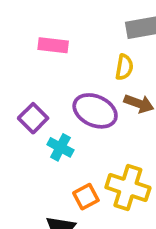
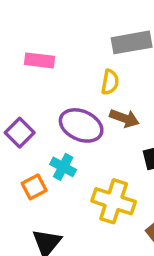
cyan cross: (60, 147) -> (63, 167), moved
orange square: (86, 197) -> (34, 187), moved

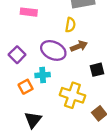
brown arrow: (124, 118) -> (79, 46), turned -42
cyan cross: (63, 167) -> (43, 75), turned -32

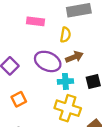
pink rectangle: (29, 12) -> (35, 21), moved
cyan cross: (43, 75) -> (65, 81), moved

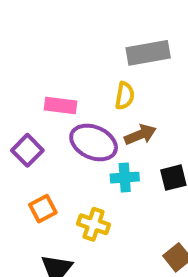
pink rectangle: (35, 21) -> (60, 106), moved
yellow cross: (68, 108) -> (94, 224), moved, size x0.7

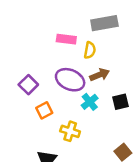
pink rectangle: (60, 106) -> (66, 39), moved
cyan cross: (125, 178) -> (90, 102), turned -35
orange square: (43, 209) -> (44, 110), moved

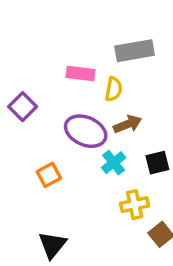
purple square: (28, 85) -> (23, 107), moved
yellow cross: (70, 131) -> (135, 205), moved, turned -30

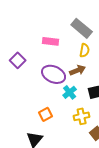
gray rectangle: (135, 51) -> (82, 28), turned 50
yellow semicircle: (114, 89) -> (85, 50), moved
orange square: (49, 175) -> (46, 114), moved

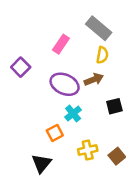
pink rectangle: (51, 41) -> (61, 44), turned -63
cyan cross: (70, 92) -> (73, 113), moved
yellow cross: (82, 116) -> (88, 150), moved

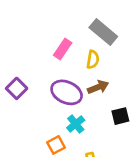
yellow semicircle: (102, 55) -> (93, 60), moved
purple square: (21, 67) -> (17, 88), moved

